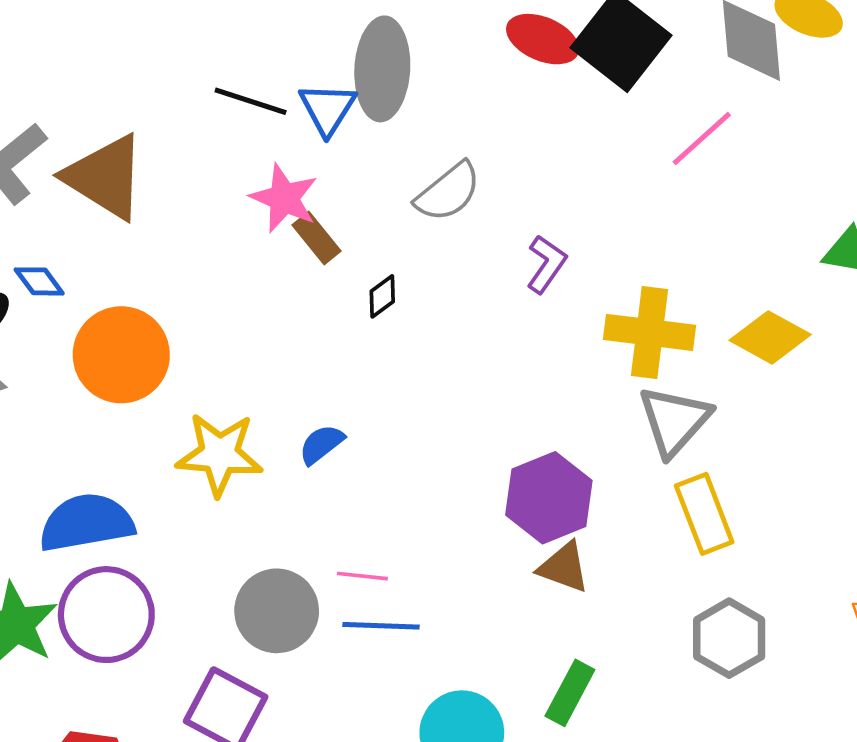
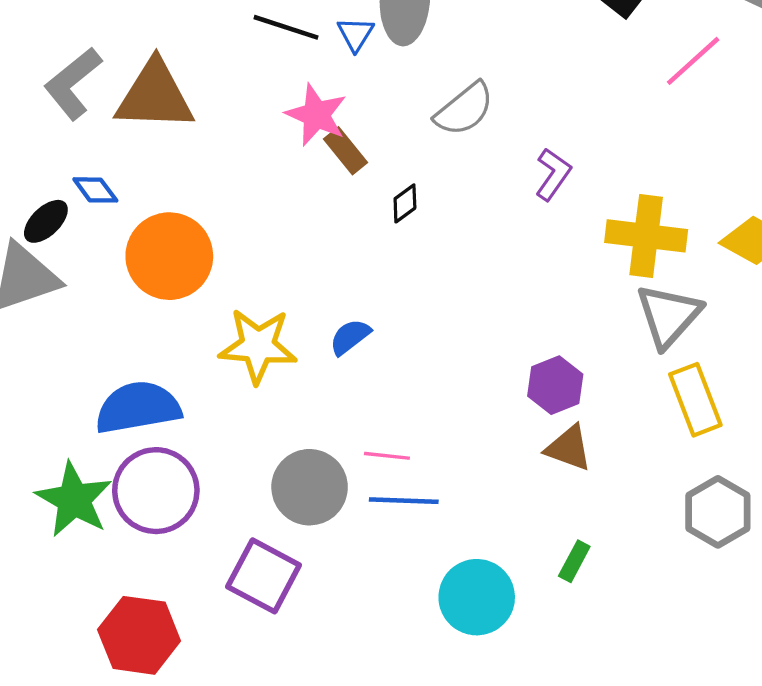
blue triangle: (328, 109) -> (356, 34), size x0.7
brown triangle: (105, 177) -> (155, 96), turned -30
purple hexagon: (549, 498) -> (555, 385), size x0.7
green rectangle: (570, 693) -> (574, 561), size x0.7

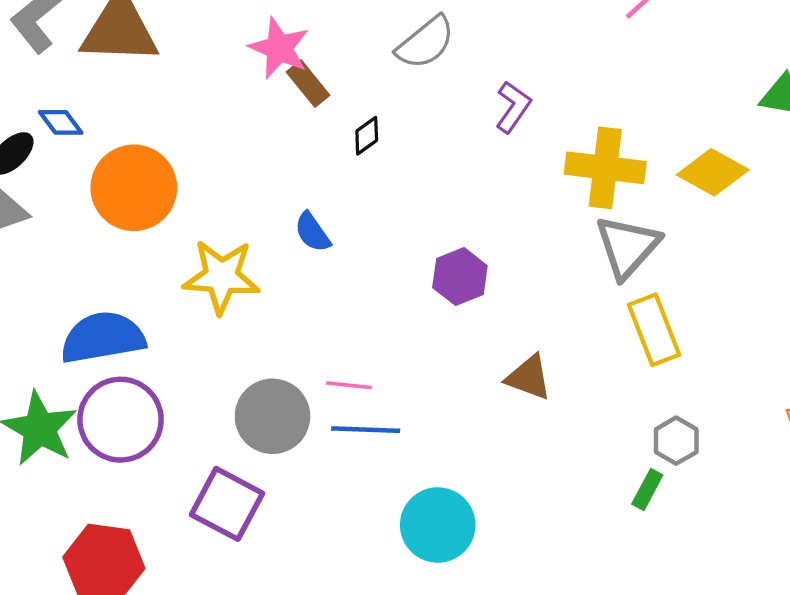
blue semicircle: (350, 337) -> (312, 232), moved, turned -87
purple hexagon: (555, 385) -> (460, 277), moved
gray hexagon: (718, 512) -> (676, 441), size x0.7
green rectangle: (574, 561) -> (647, 490), moved

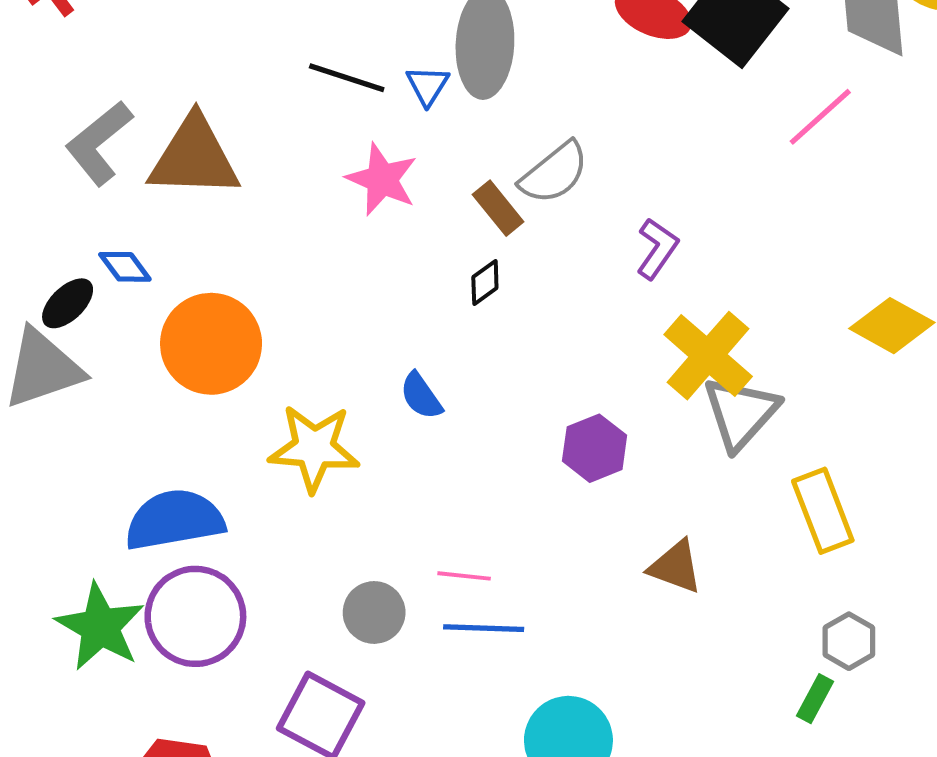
brown rectangle: (308, 84) -> (498, 208), moved
yellow cross: (605, 168) -> (708, 356), moved, turned 34
gray triangle: (627, 247) -> (741, 413), moved
gray circle: (272, 416) -> (374, 612), size x0.7

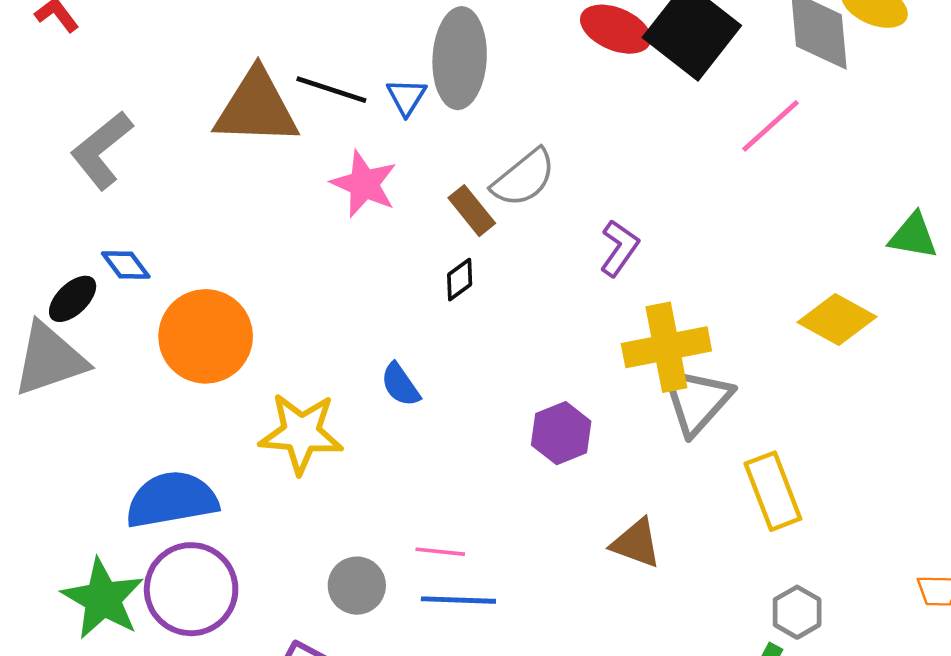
brown triangle: (194, 157) -> (256, 108), moved
yellow cross: (708, 356) -> (666, 347), turned 38

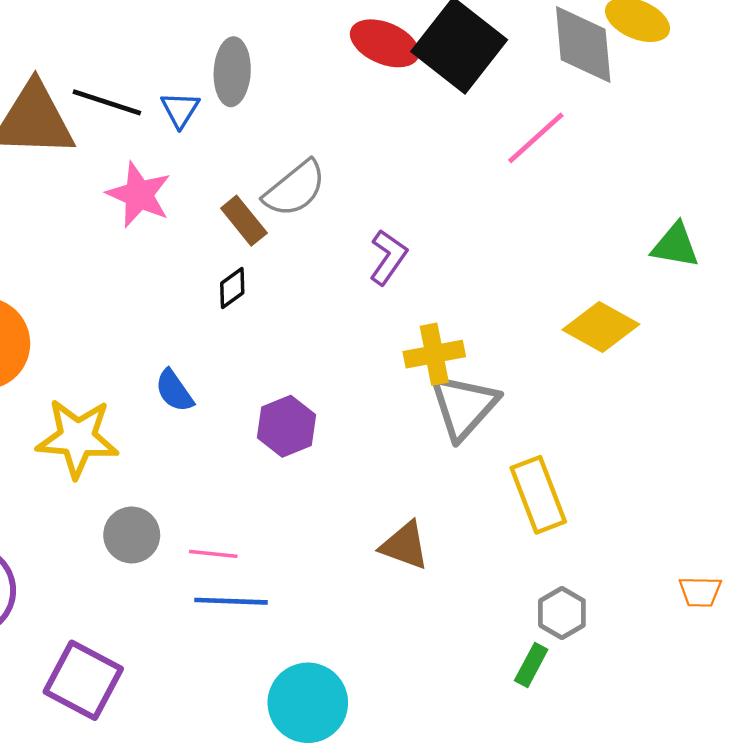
gray ellipse: (460, 58) -> (232, 72), size x0.7
yellow cross: (666, 347) -> (434, 354), size x0.7
purple hexagon: (561, 433) -> (287, 426), moved
gray circle: (357, 586) -> (132, 535), moved

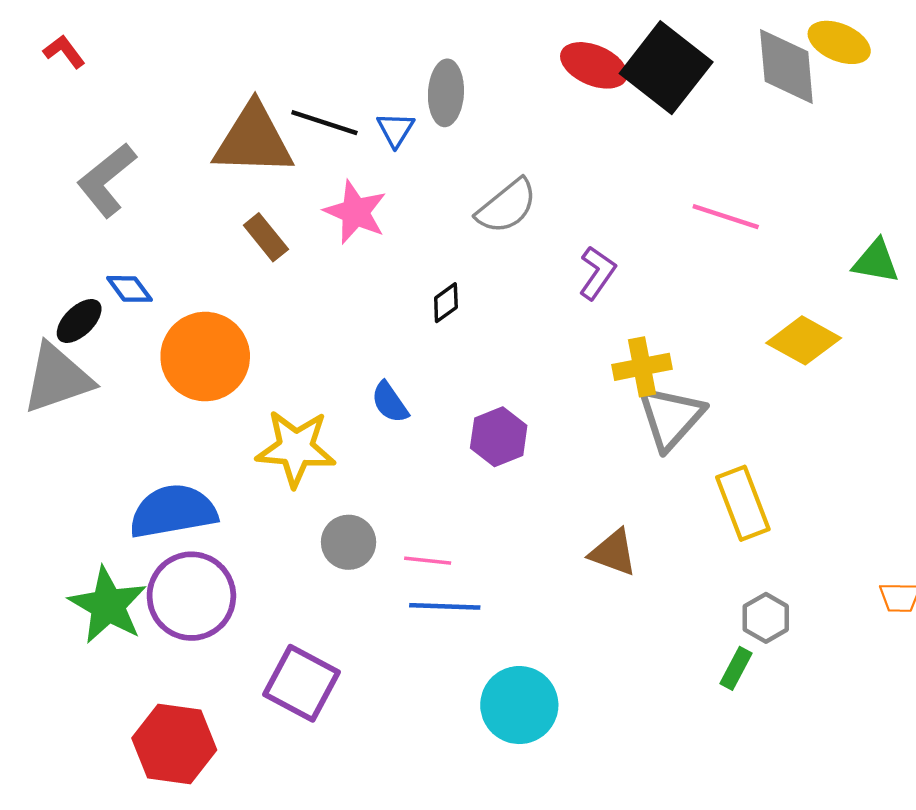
pink line: (536, 138) -> (726, 217), moved, turned 60
brown rectangle: (244, 221) -> (266, 237), moved

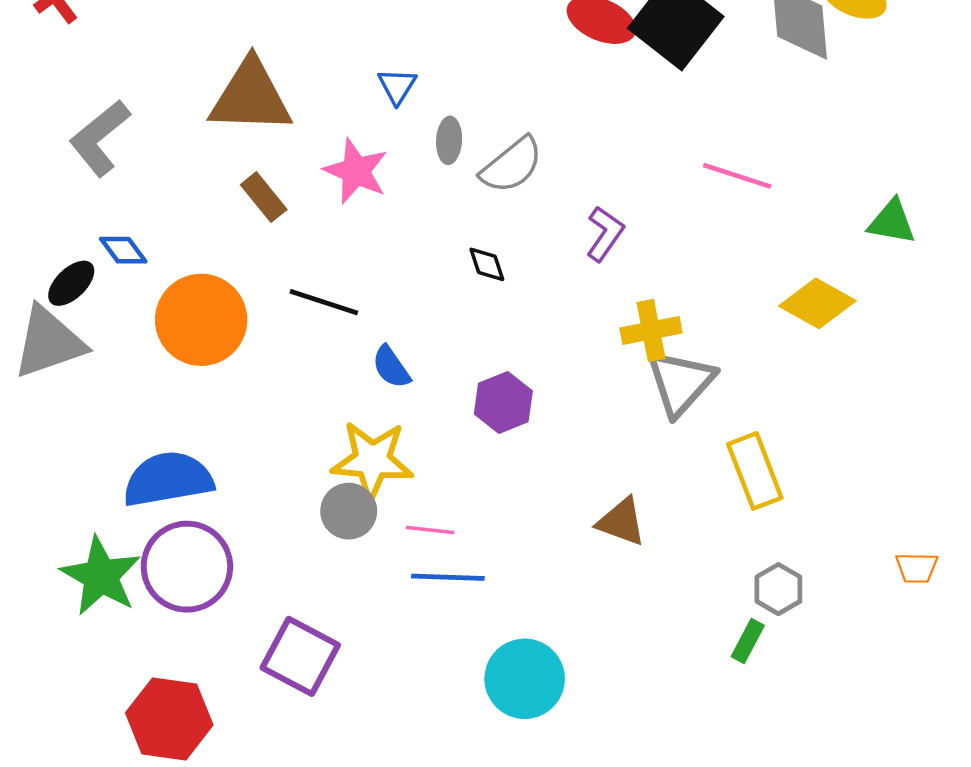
gray ellipse: (446, 93) -> (449, 140), moved, size x0.7
black line: (324, 123) -> (324, 302), moved
black diamond: (446, 303) -> (487, 264), moved, turned -72
yellow star: (296, 448) -> (372, 460), moved

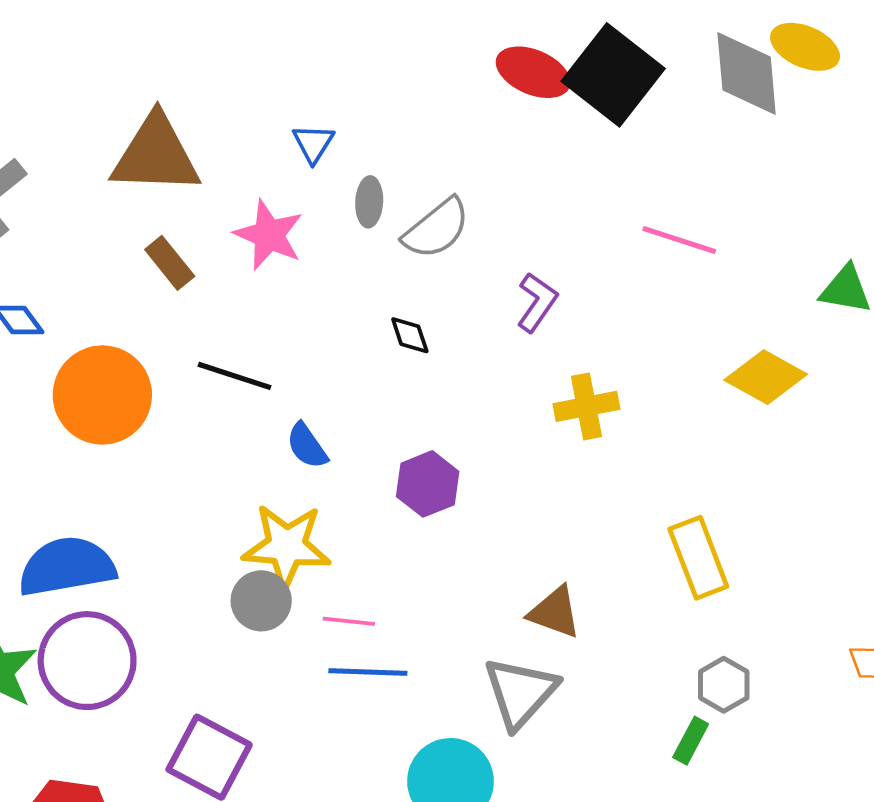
gray triangle: (680, 382) -> (520, 692), moved

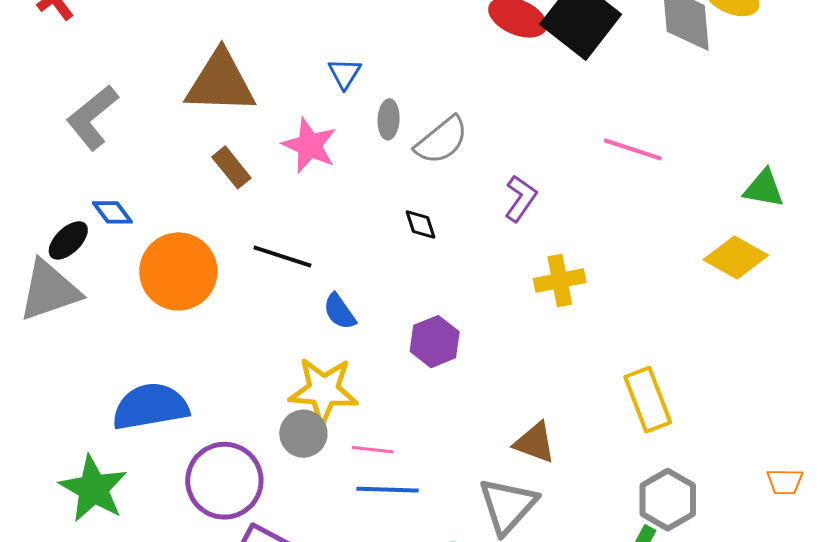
yellow diamond: (766, 377) -> (736, 257), moved
purple circle: (87, 661) -> (224, 481), moved
gray hexagon: (724, 685) -> (668, 500), size x1.4

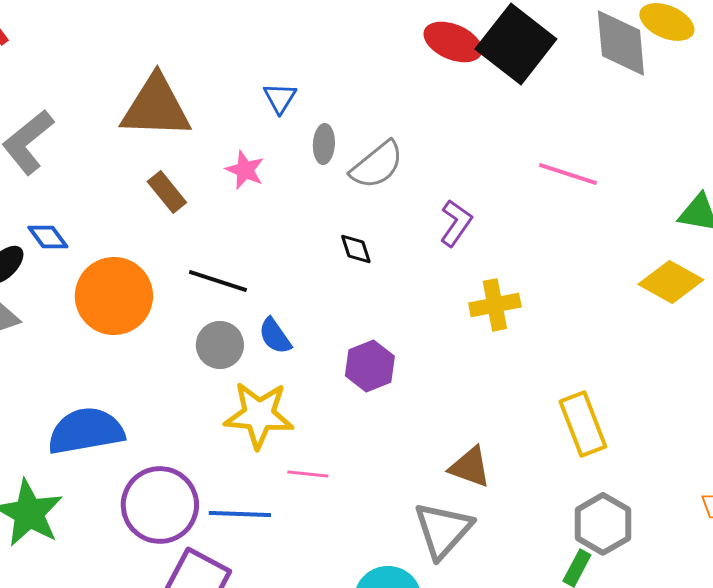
pink star: (309, 145) -> (245, 170), size x0.7
gray circle: (303, 434) -> (220, 345), moved
blue line: (388, 490) -> (240, 514), moved

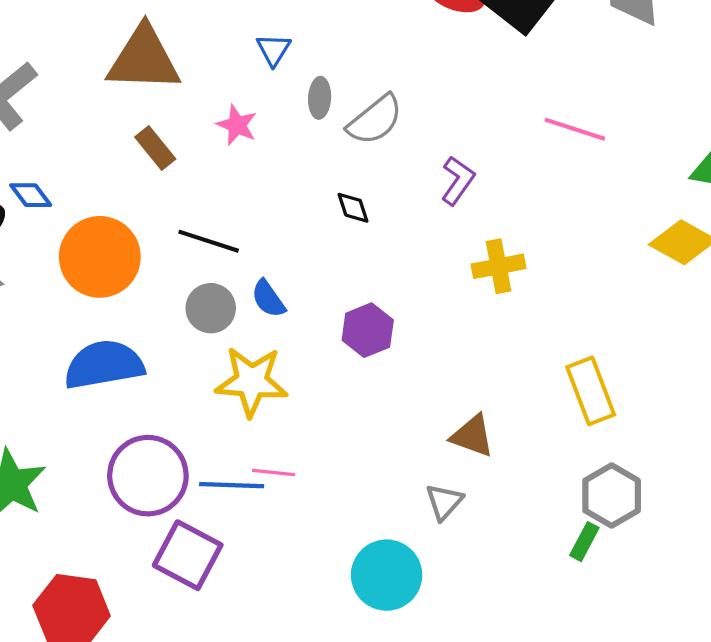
blue semicircle: (86, 431) -> (104, 365), moved
pink line: (308, 474) -> (274, 472), moved
gray triangle: (443, 530) -> (444, 502), size x0.6

